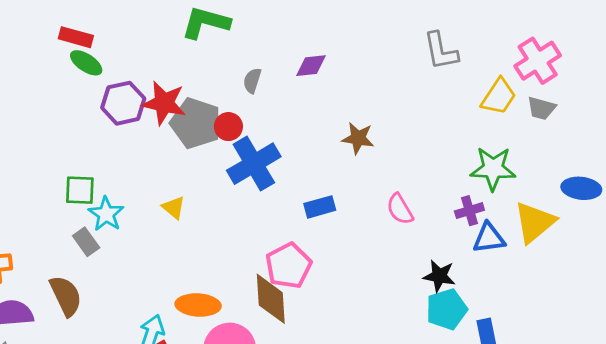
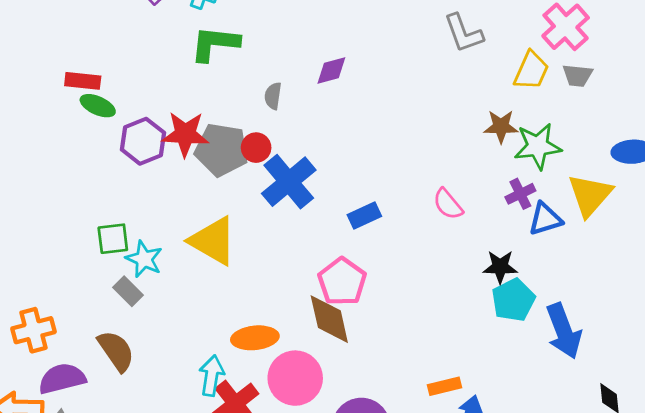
brown star: (358, 138) -> (501, 126), moved
yellow triangle: (174, 207) -> (213, 241), size x2.0

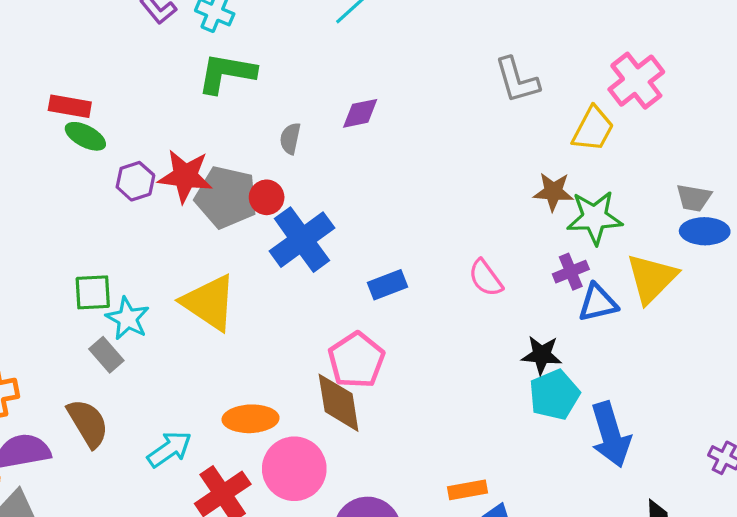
gray trapezoid: (578, 75) -> (694, 198), moved
purple hexagon: (143, 141) -> (135, 181), size x0.7
cyan arrow: (212, 376) -> (169, 449), moved, turned 42

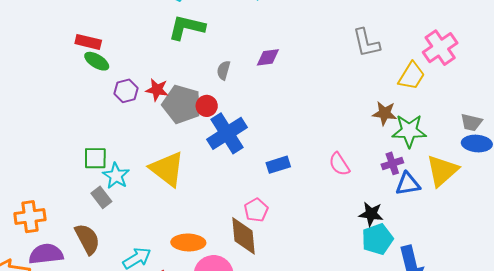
red star: (185, 176) -> (157, 90), size x0.7
pink pentagon: (356, 360) -> (256, 210), size x0.7

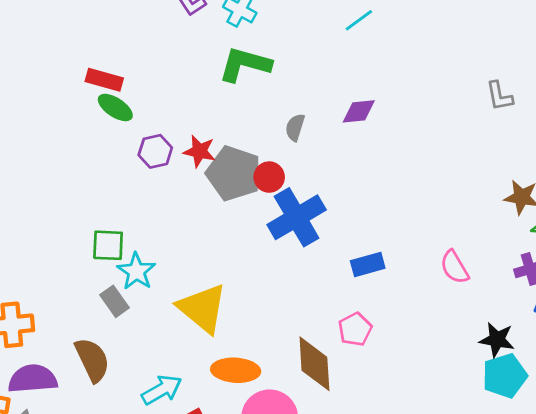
gray L-shape: (366, 43) -> (499, 96), size x0.7
yellow triangle: (167, 169) -> (202, 308), moved
pink pentagon: (256, 210) -> (355, 329), moved

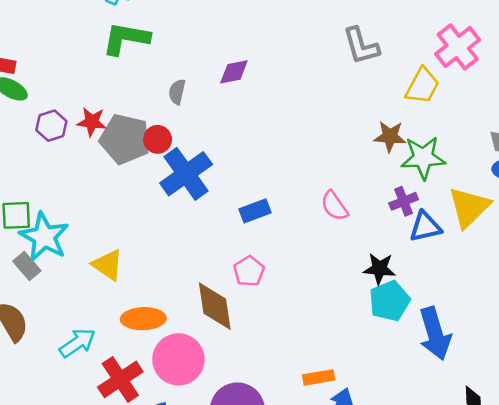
gray L-shape: (499, 96) -> (361, 46), size x1.4
cyan star: (136, 271) -> (44, 237), size x1.4
yellow triangle: (202, 308) -> (108, 265), size x0.7

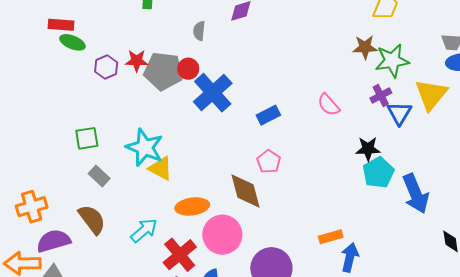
blue triangle: (425, 227) -> (399, 113), turned -40
cyan star: (44, 237) -> (145, 147), moved

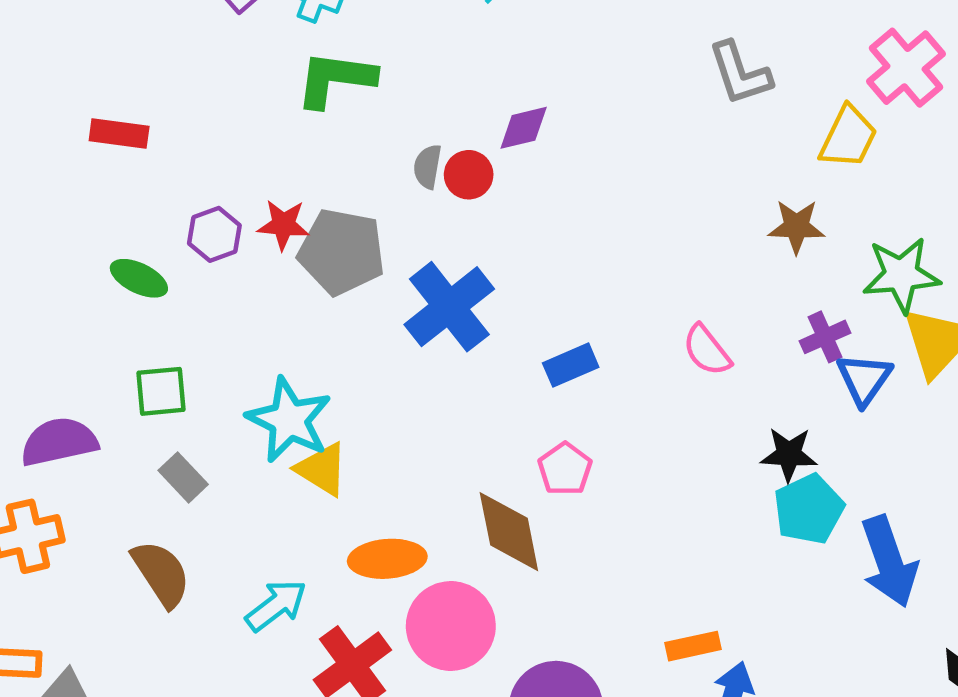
green ellipse: (72, 42) -> (139, 278), moved
green star: (392, 61) -> (901, 275), moved
red circle: (188, 69) -> (469, 175), moved
purple semicircle: (54, 241) -> (59, 442), moved

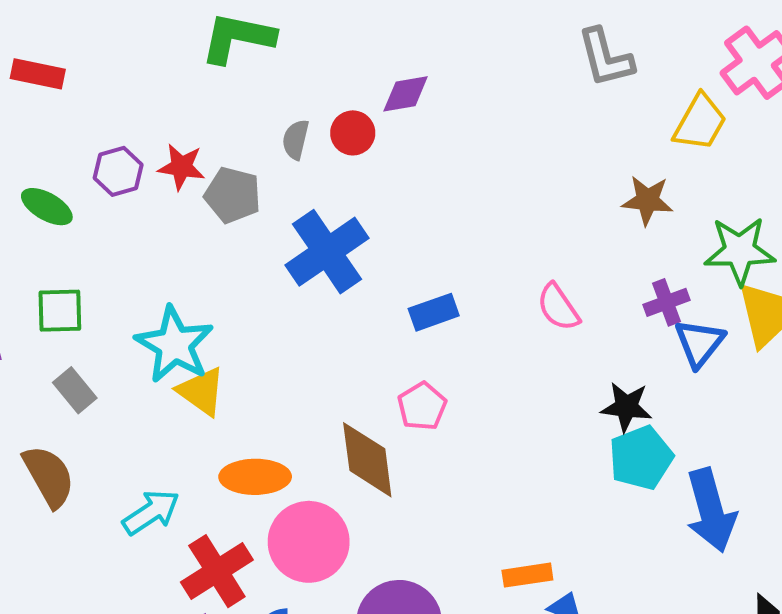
gray semicircle: (428, 167) -> (296, 139), moved
gray pentagon: (342, 252) -> (233, 195), size x0.7

